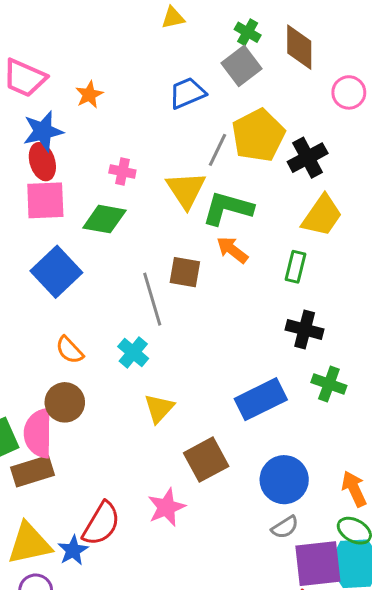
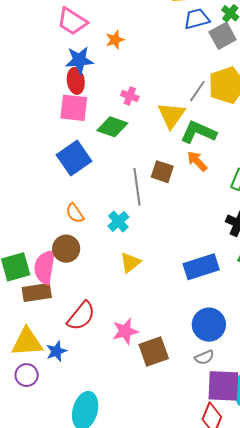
blue trapezoid: (187, 93) -> (197, 19), moved
brown square: (206, 460) -> (154, 352), moved
red semicircle: (101, 524) -> (81, 316), moved

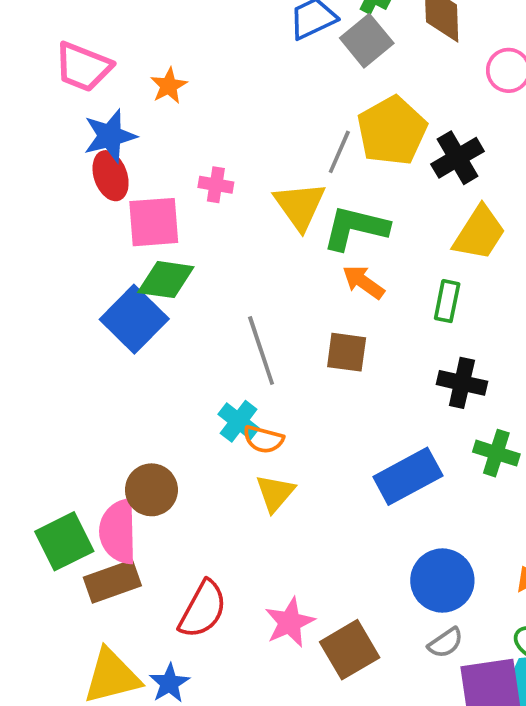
pink square: (74, 108) -> (154, 222), moved
green diamond: (112, 127) -> (166, 280), moved
brown square: (162, 172) -> (347, 352), moved
orange semicircle: (75, 213) -> (263, 439), moved, turned -30

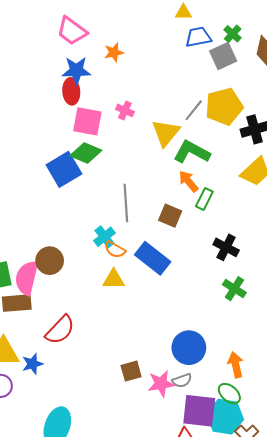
green rectangle: (447, 301) -> (204, 199), moved
blue rectangle: (408, 476) -> (153, 258), moved, turned 52
yellow triangle: (275, 493) -> (114, 279), turned 35
pink star: (290, 622) -> (161, 384), moved
brown square: (350, 650) -> (131, 371), size x0.7

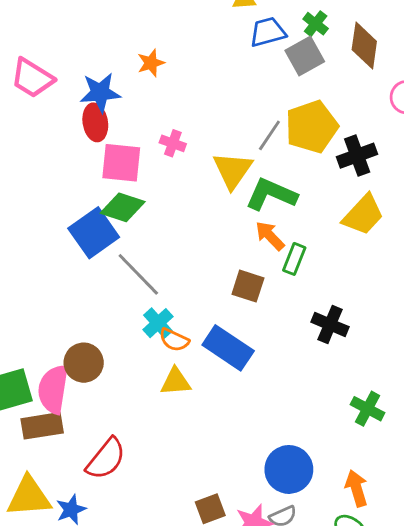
pink trapezoid: (72, 31) -> (32, 78), moved
gray line: (126, 203) -> (138, 274), moved, turned -36
green cross: (234, 289) -> (367, 409), moved

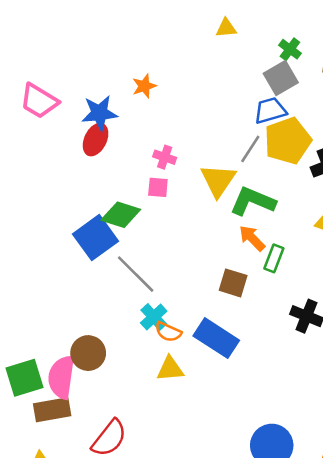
blue trapezoid: (268, 32) -> (270, 111), moved
red ellipse: (95, 122) -> (96, 140), turned 36
pink square: (121, 163) -> (158, 187), moved, size x0.6

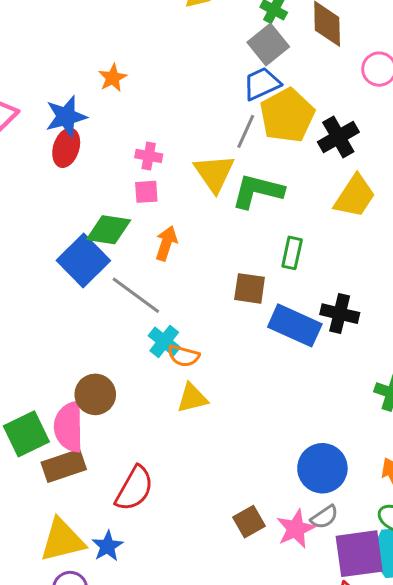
orange arrow: (252, 238) -> (166, 243), moved, turned 72
blue rectangle: (216, 338) -> (295, 325), moved

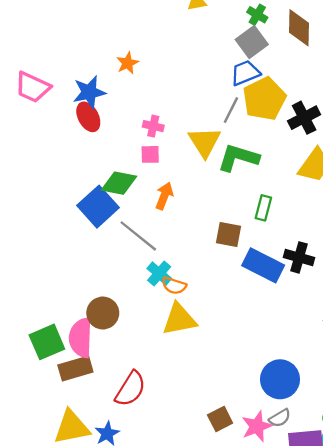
red ellipse: (66, 148) -> (88, 117), turned -48
yellow triangle: (192, 398) -> (179, 319), size x1.4

